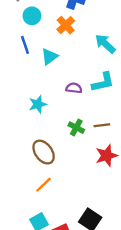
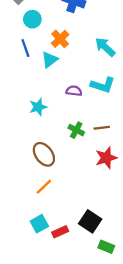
orange cross: (66, 25) -> (60, 39), moved
cyan L-shape: (103, 82) -> (103, 85), turned 30

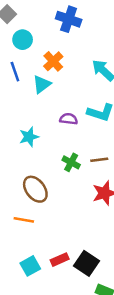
orange line: (44, 187) -> (24, 220), moved, turned 54
red rectangle: (60, 232) -> (60, 260), moved

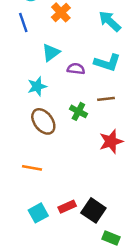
cyan triangle: (42, 84) -> (51, 53), moved
brown line: (99, 160) -> (106, 99), moved
brown ellipse: (35, 189) -> (43, 121), moved

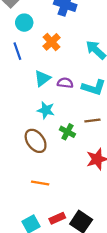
purple semicircle: (76, 69) -> (65, 83), moved
cyan star: (37, 86) -> (46, 110), moved, turned 30
orange line: (32, 168) -> (40, 183), moved

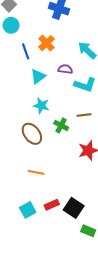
cyan circle: (24, 23) -> (11, 25), moved
blue line: (17, 51) -> (26, 51), moved
purple semicircle: (65, 83) -> (65, 69), moved

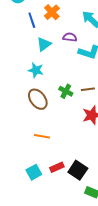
cyan star: (41, 106) -> (36, 70), moved
brown line: (84, 115) -> (88, 89), moved

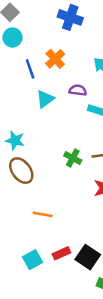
cyan star: (36, 70) -> (15, 140), moved
brown ellipse: (38, 99) -> (21, 171), moved

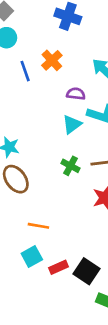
cyan triangle: (45, 99) -> (72, 124), moved
cyan square: (33, 260) -> (32, 257), moved

